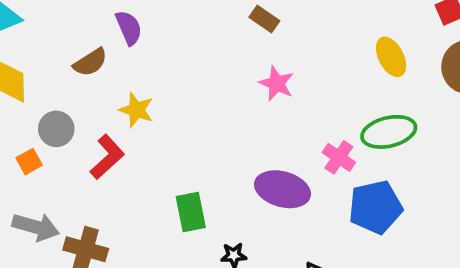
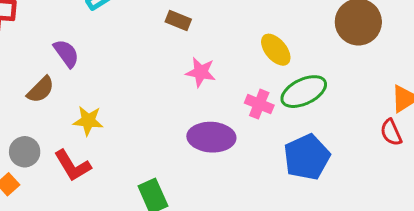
yellow ellipse: (391, 57) -> (276, 50), moved
red L-shape: (107, 157) -> (73, 166), turned 114
pink cross: (339, 157) -> (259, 104), moved
purple ellipse: (282, 189) -> (211, 137), moved

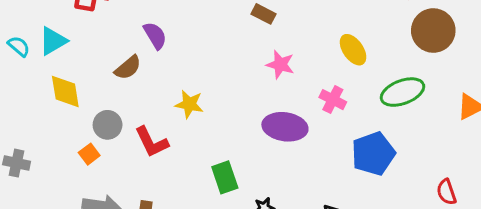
green ellipse: (304, 92) -> (403, 92), moved
yellow star: (88, 121) -> (189, 104), moved
red semicircle: (391, 132) -> (446, 192), moved

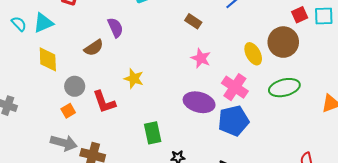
brown circle: (433, 31) -> (283, 42), moved
pink cross: (333, 100) -> (235, 87), size x1.4
orange square: (89, 154) -> (68, 111), moved
blue pentagon: (373, 154) -> (233, 121), moved

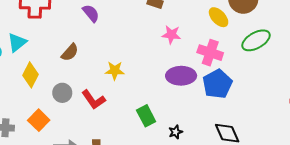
purple semicircle: (115, 28) -> (91, 13), moved
yellow diamond: (48, 59) -> (31, 75), turned 45
orange square: (68, 111) -> (39, 120), moved, size x1.5

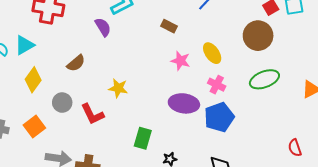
yellow ellipse: (219, 17) -> (212, 53), moved
pink cross: (210, 53) -> (217, 85), size x0.7
green rectangle: (146, 116) -> (143, 138), turned 35

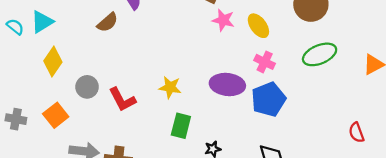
pink star: (181, 61) -> (223, 20), moved
brown semicircle: (76, 63) -> (108, 22), moved
yellow star: (118, 88) -> (170, 87), moved

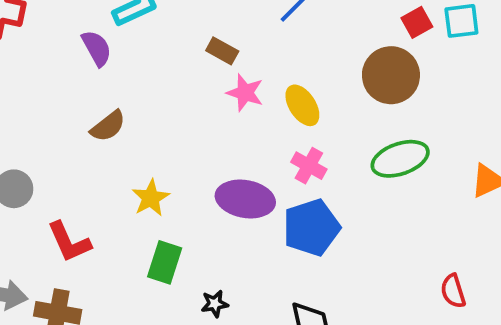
brown semicircle: (108, 22) -> (108, 126), moved
yellow star: (170, 87) -> (151, 198), turned 30
red L-shape: (122, 99) -> (69, 242), moved

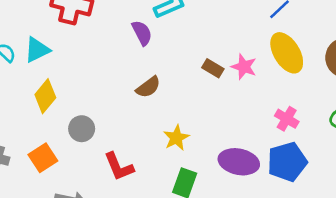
brown rectangle: (222, 51) -> (213, 68), moved
yellow ellipse: (302, 105) -> (287, 53), moved, size x1.4
purple ellipse: (245, 199) -> (239, 162), moved

